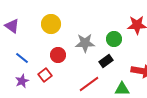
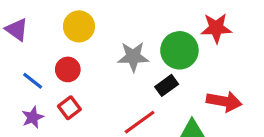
green circle: (114, 39) -> (179, 50), size x1.5
red circle: (58, 55) -> (68, 69), moved

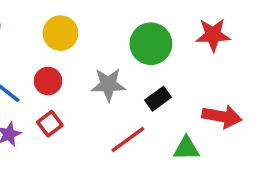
green circle: (179, 50) -> (151, 44), moved
gray star: (133, 57) -> (108, 85), moved

